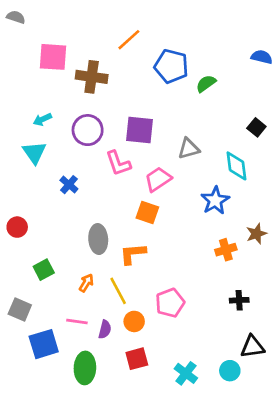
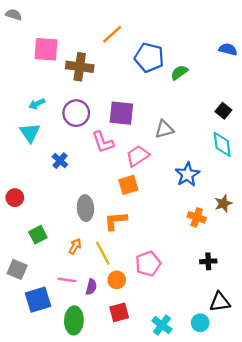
cyan diamond: (236, 166) -> (222, 144), moved
orange square: (147, 212) -> (128, 185), turned -36
orange cross: (226, 250) -> (197, 217), turned 36

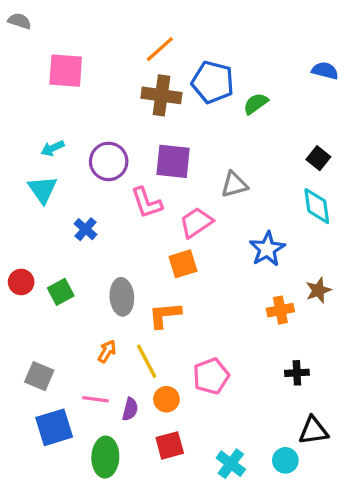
brown cross: (80, 67) -> (161, 95), moved
orange cross: (197, 217) -> (280, 310), turned -30
green square: (38, 235) -> (61, 292), moved
gray square: (17, 269) -> (39, 376), moved

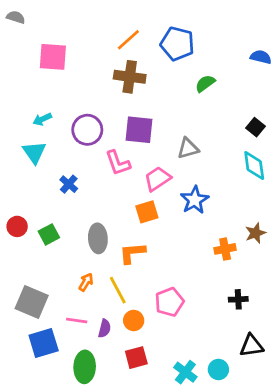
blue pentagon: (213, 82) -> (177, 44), moved
blue star: (267, 249) -> (195, 200), moved
gray square: (39, 376) -> (32, 302), size x1.4
cyan circle: (285, 460) -> (218, 369), moved

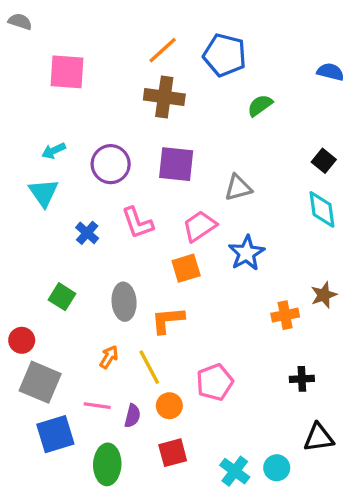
pink L-shape: (118, 163) -> (137, 223), moved
red circle: (17, 226) -> (22, 340), moved
green square: (49, 234) -> (62, 297), turned -30

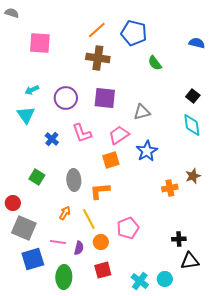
green semicircle: (260, 105) -> (155, 63), turned -91
black cross: (302, 379) -> (179, 239), moved

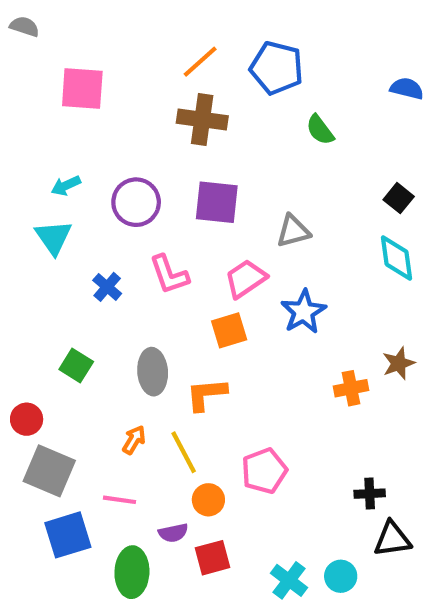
purple semicircle: (79, 248) -> (173, 533), moved, turned 64

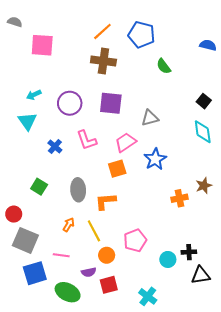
gray semicircle: (24, 26) -> (15, 22), moved
green ellipse: (132, 572) -> (68, 292), turned -65
cyan circle: (341, 576) -> (168, 259), moved

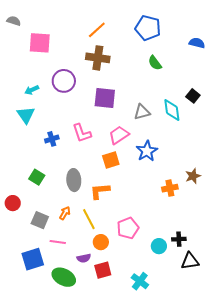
blue pentagon: (141, 35) -> (148, 28), moved
purple circle: (70, 103) -> (64, 81), moved
cyan diamond: (203, 132) -> (172, 110), moved
blue cross: (55, 146) -> (52, 139), turned 32
gray square: (25, 240) -> (40, 220), moved, size x0.7

